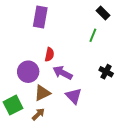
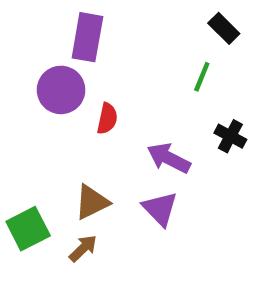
purple circle: (28, 72) -> (61, 90), moved
black cross: (106, 72) -> (230, 136), moved
purple arrow: (63, 73) -> (169, 158), moved

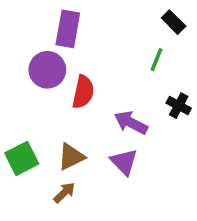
red semicircle: (107, 119) -> (83, 92), size x1.4
green square: (28, 229) -> (22, 158), moved

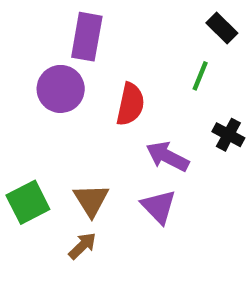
red semicircle: (83, 92) -> (130, 104), moved
brown triangle: (71, 157) -> (91, 200), turned -36

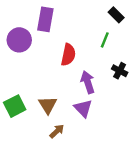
purple circle: (61, 89) -> (19, 40), moved
purple arrow: (167, 157) -> (88, 82), turned 45
brown arrow: (82, 246) -> (57, 131), moved

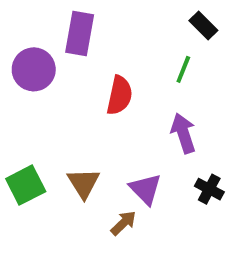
black cross: (120, 71) -> (209, 189), moved
purple arrow: (88, 82) -> (183, 133), moved
brown arrow: (57, 131) -> (123, 223), moved

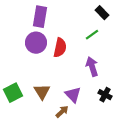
purple circle: (34, 69) -> (36, 43), moved
green line: (183, 69) -> (92, 35), turned 32

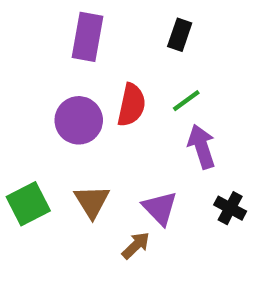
black rectangle: (102, 13) -> (180, 35), moved, turned 64
green line: (92, 35) -> (186, 101), moved
purple circle: (36, 43) -> (79, 120), moved

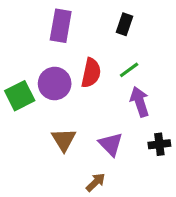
green square: (28, 204) -> (20, 96), moved
black cross: (230, 208) -> (159, 144), turned -35
brown arrow: (136, 245) -> (96, 182), moved

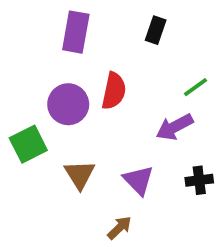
green line: (129, 70) -> (195, 87), moved
green square: (20, 96) -> (28, 144), moved
purple arrow: (140, 102) -> (175, 127), turned -100

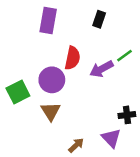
purple circle: (68, 104) -> (52, 80), moved
purple arrow: (175, 127) -> (102, 69), moved
purple triangle: (138, 180) -> (111, 138), moved

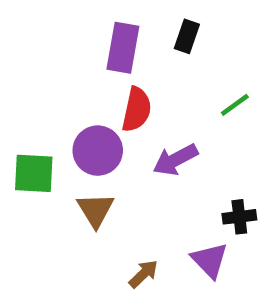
purple rectangle: (48, 20) -> (123, 48), moved
purple arrow: (102, 69) -> (175, 160), moved
green square: (18, 92) -> (34, 173), turned 30

